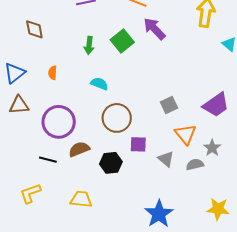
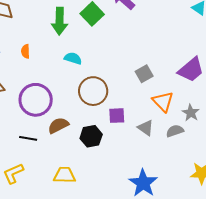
green arrow: (89, 45) -> (60, 21), size x1.5

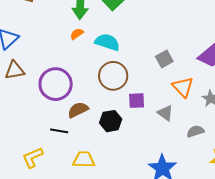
orange semicircle: (25, 51) -> (77, 34), moved, turned 56
cyan semicircle: (73, 58) -> (107, 42), moved, size x1.4
gray semicircle: (175, 131) -> (195, 131), moved
black line: (28, 138) -> (59, 131), moved

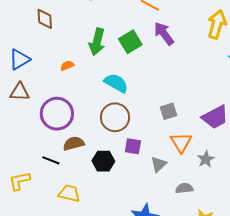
orange semicircle: (77, 34) -> (67, 66), moved
gray triangle: (165, 113) -> (159, 164), turned 30

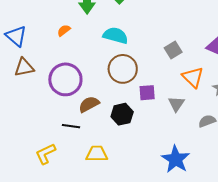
blue triangle: (19, 60) -> (16, 36), turned -35

